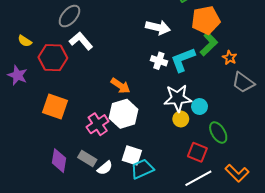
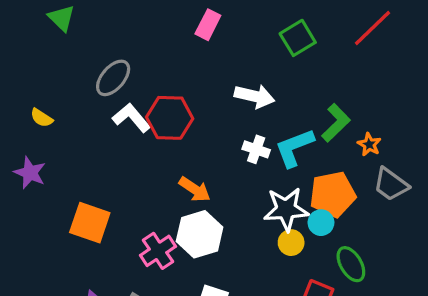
orange pentagon: (206, 20) -> (333, 194), moved
red hexagon: (53, 58) -> (170, 118), moved

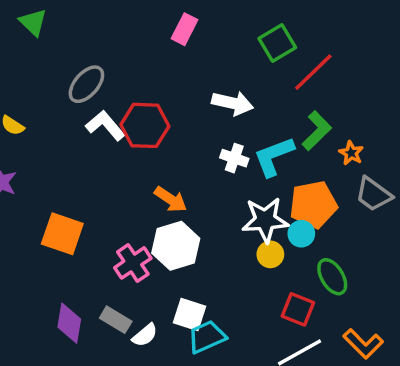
red line: (373, 28) -> (313, 72), moved

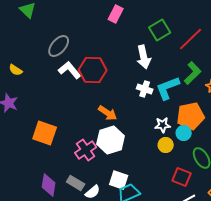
green square: (277, 43) -> (160, 30), moved
white arrow: (233, 103) -> (144, 57), turned 65
white star: (265, 220) -> (163, 125), size x0.6

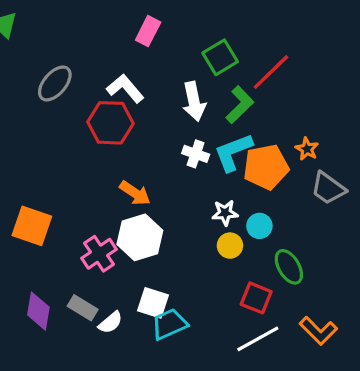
white L-shape: (70, 70) -> (125, 88), moved
green L-shape: (193, 73) -> (240, 105), moved
orange pentagon: (191, 116) -> (266, 167), moved

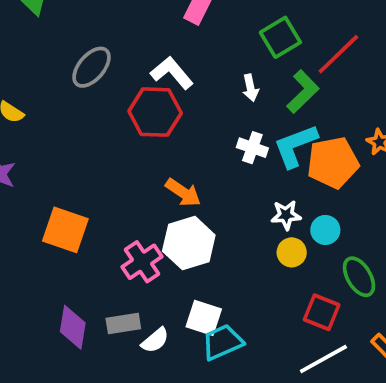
white arrow: (194, 101) -> (250, 88), size x0.6
gray rectangle: (83, 308) -> (123, 323), turned -40

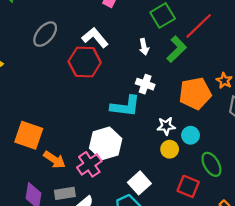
cyan L-shape: (295, 146) -> (125, 106), moved, turned -152
orange arrow: (183, 193) -> (54, 160), moved
pink cross: (142, 262) -> (89, 164), moved
white square: (204, 318) -> (139, 183), moved, turned 30

